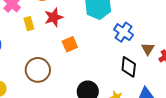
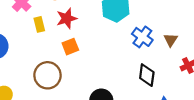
orange square: (70, 44) -> (70, 47), moved
brown triangle: (148, 49) -> (171, 40), moved

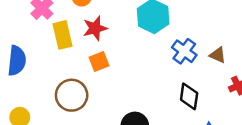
yellow rectangle: (39, 24) -> (63, 35), size x1.5
brown triangle: (171, 40) -> (218, 55), turned -40

